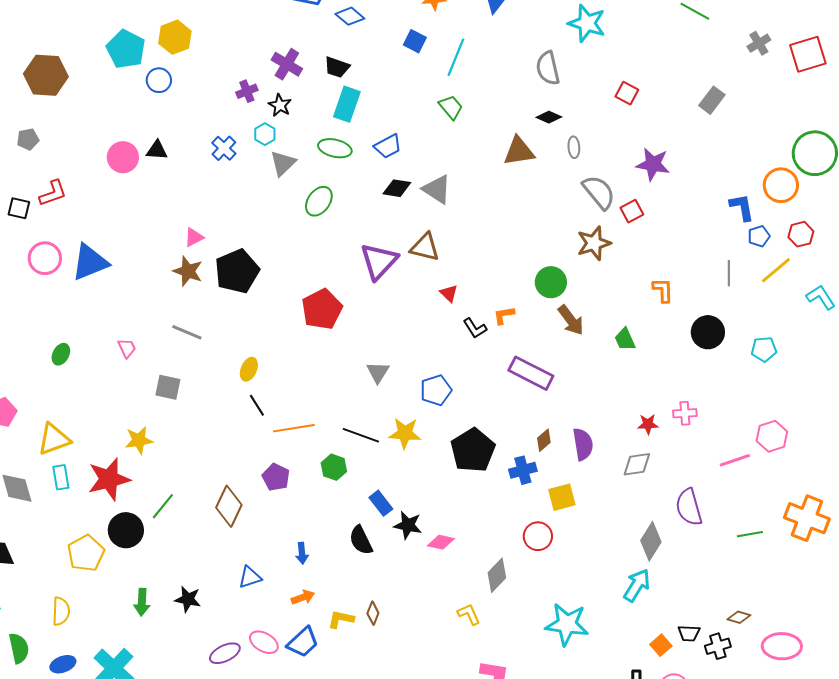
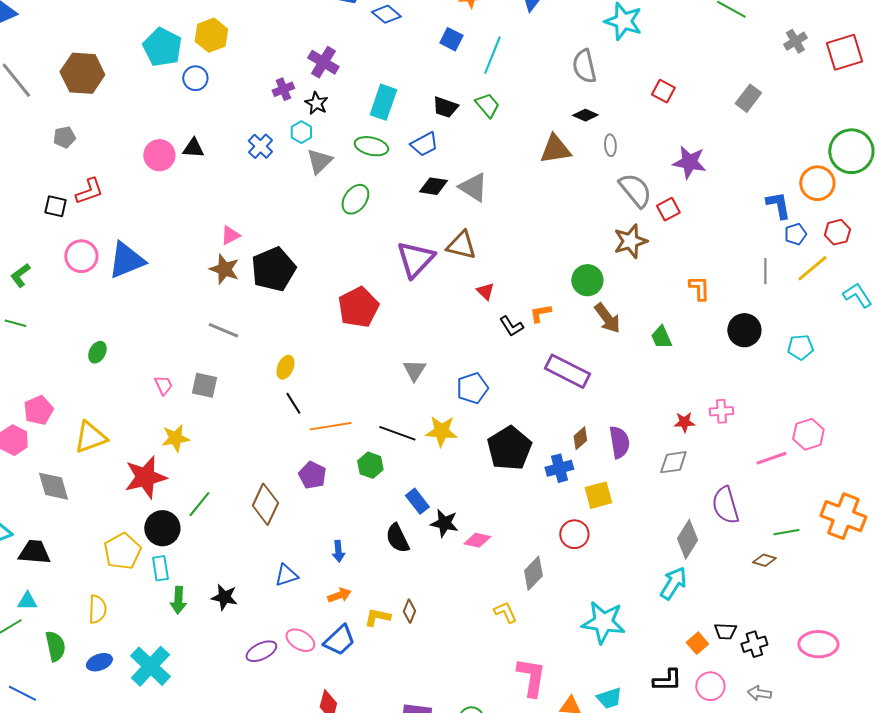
black trapezoid: (337, 67) -> (445, 107), moved
pink trapezoid: (127, 348) -> (163, 385), moved
cyan rectangle: (61, 477) -> (160, 568), moved
brown diamond: (739, 617) -> (764, 560), moved

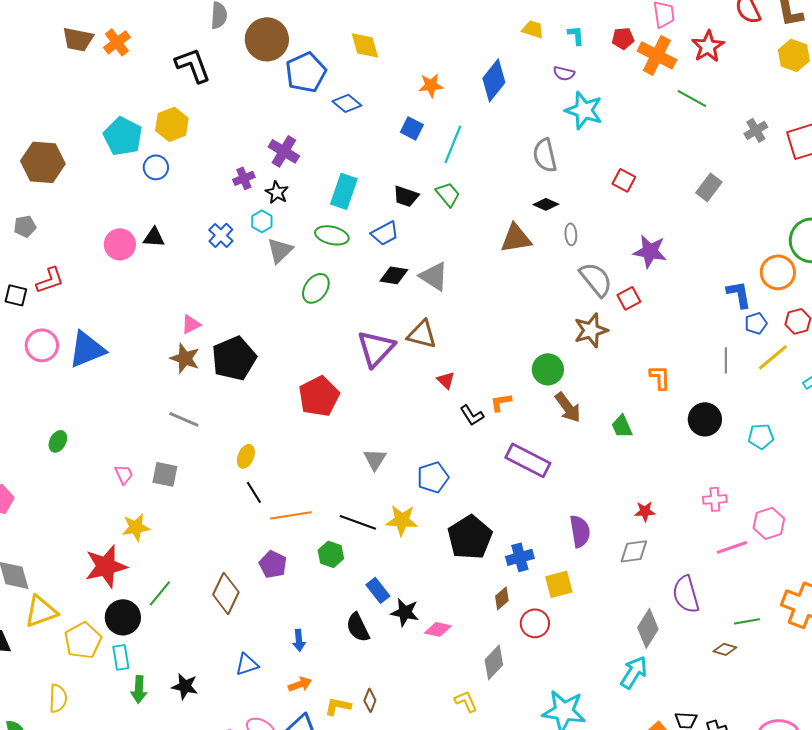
pink cross: (721, 411) -> (715, 499), moved
yellow triangle: (90, 437) -> (41, 611), moved
brown diamond: (580, 438) -> (502, 598), moved

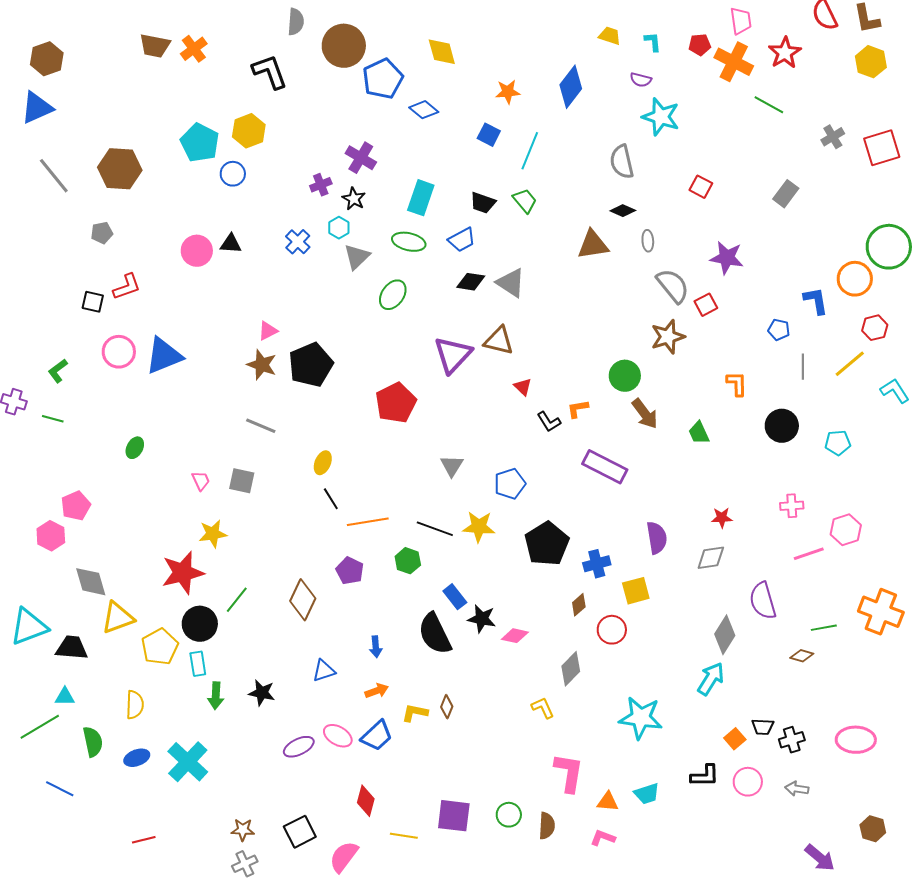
blue pentagon: (756, 323) -> (779, 330), moved, turned 30
black semicircle: (358, 627) -> (435, 634), size x1.4

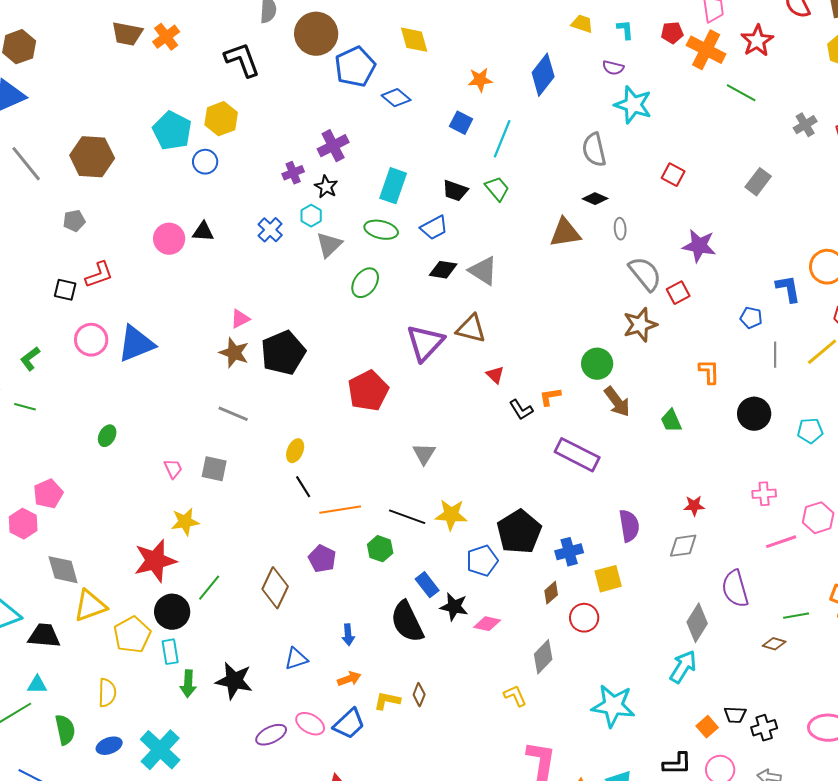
purple cross: (361, 158) -> (333, 146), turned 32
blue pentagon: (510, 484) -> (482, 561), moved
black star: (262, 693) -> (234, 681), size x1.4

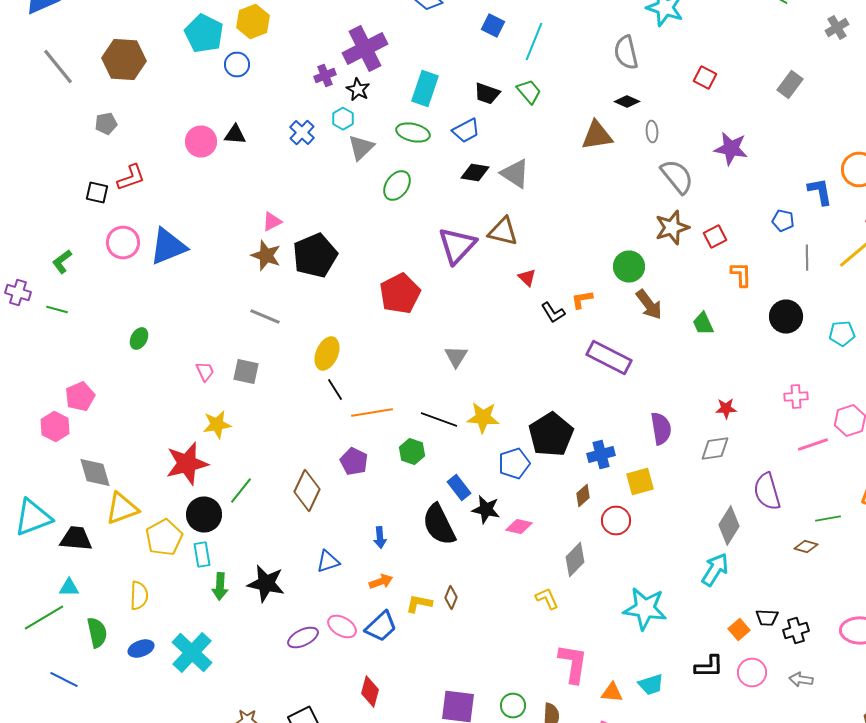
purple cross: (333, 146) -> (365, 48), size x1.4
red square: (678, 293) -> (715, 236), moved
yellow ellipse: (295, 451) -> (327, 354), size x1.4

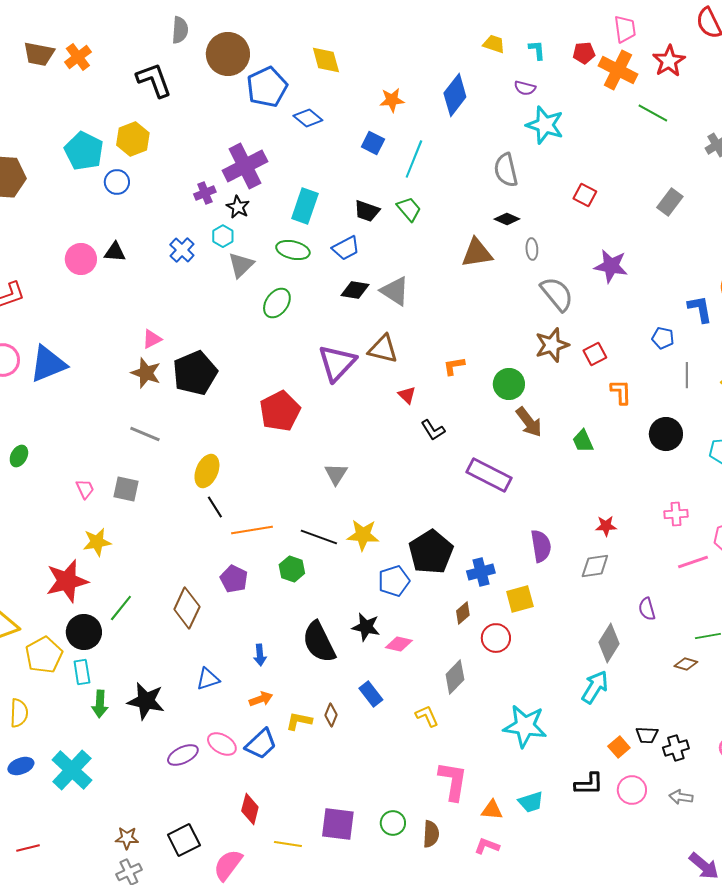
orange L-shape: (582, 300) -> (454, 366), moved
blue rectangle: (459, 488) -> (371, 694), moved
purple semicircle: (767, 492) -> (647, 609), size x0.6

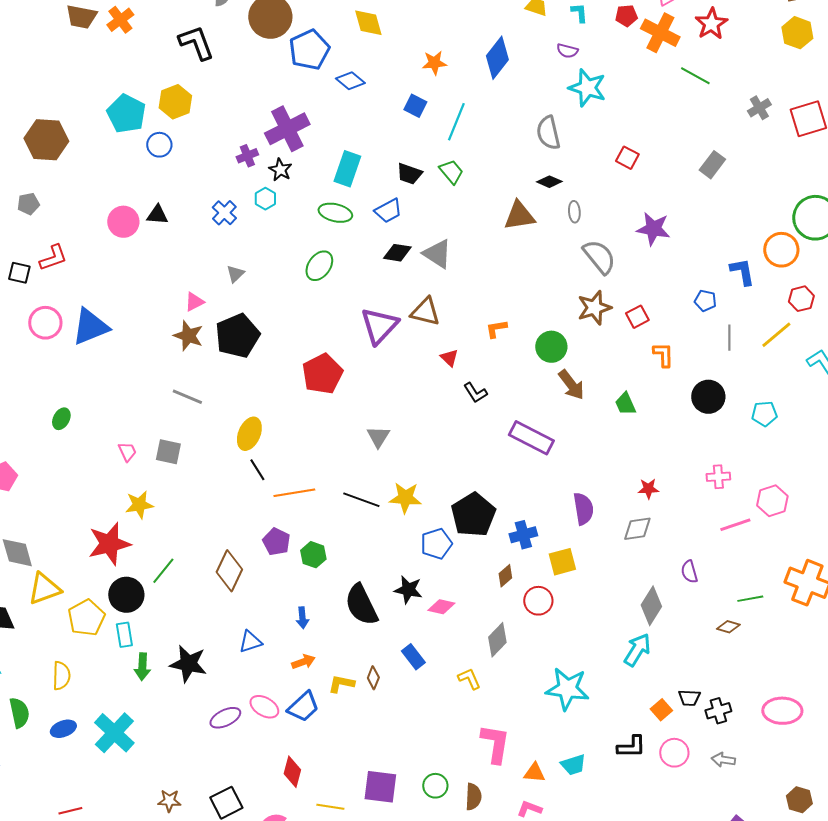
gray triangle: (241, 265) -> (235, 274), moved, size x0.7
green hexagon: (292, 569) -> (313, 555), moved

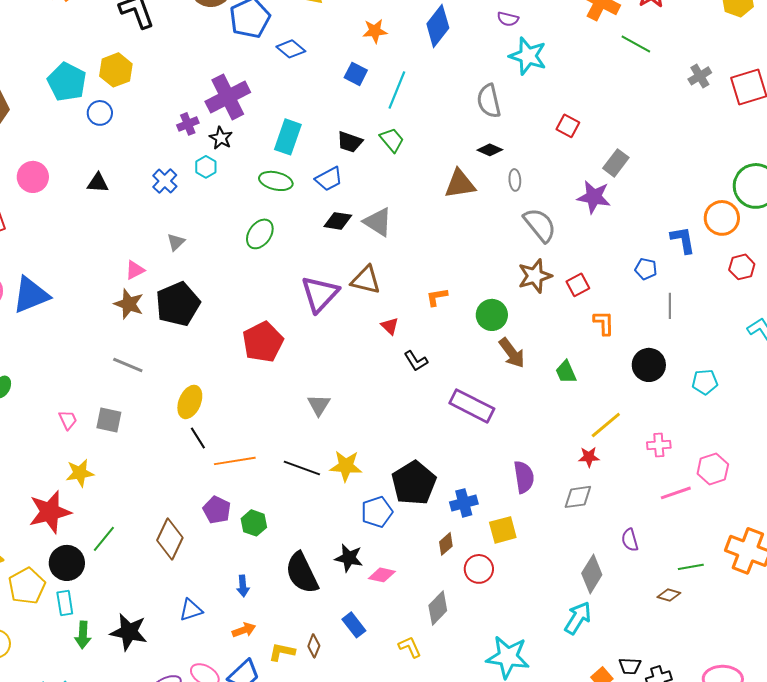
gray rectangle: (712, 165) -> (616, 163), moved
pink circle: (123, 222) -> (33, 177), moved
yellow line: (776, 335) -> (606, 425), moved

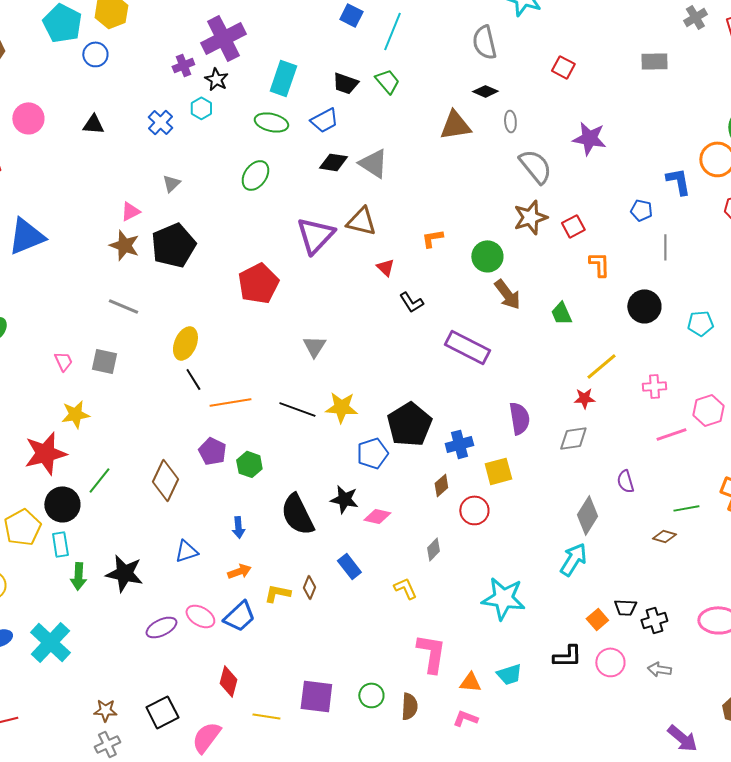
gray rectangle: (616, 163) -> (654, 61), moved, turned 52
gray diamond: (438, 608) -> (433, 549), size x0.7

